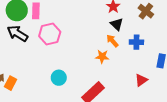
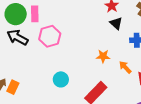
orange arrow: (112, 41) -> (125, 67), moved

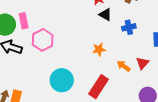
orange arrow: (125, 67) -> (124, 66), moved
cyan circle: (61, 79) -> (62, 80), size x1.5

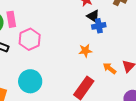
blue cross: (129, 27) -> (99, 26), moved
cyan circle: (62, 80) -> (30, 81), moved

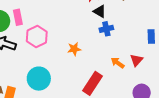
blue cross: (99, 26) -> (106, 29), moved
orange star: (85, 51) -> (74, 49), moved

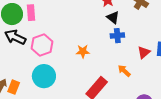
pink hexagon: (37, 37) -> (42, 45), moved
red triangle: (136, 60) -> (144, 52), moved

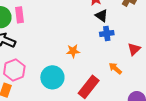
pink hexagon: (42, 45) -> (14, 70), moved
cyan circle: (44, 76) -> (52, 77), moved

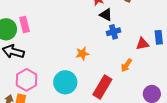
red triangle: (134, 49) -> (143, 44), turned 40
orange arrow: (115, 68) -> (126, 65), turned -88

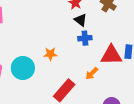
red triangle: (143, 44) -> (111, 55), size x1.6
cyan circle: (65, 82) -> (23, 68), moved

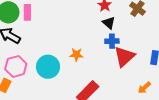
red triangle: (111, 55) -> (124, 57), moved, turned -45
orange arrow: (92, 73) -> (144, 88), moved

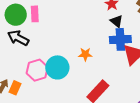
blue cross: (112, 41) -> (120, 39), size x1.5
pink hexagon: (16, 66) -> (37, 70), moved

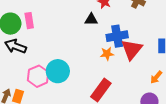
black triangle: (116, 21) -> (91, 19), moved, turned -32
orange star: (85, 54) -> (107, 54), moved

